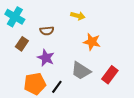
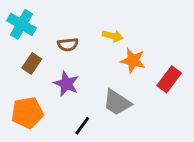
yellow arrow: (78, 16) -> (113, 36), moved
red rectangle: (110, 75) -> (169, 79), moved
orange pentagon: (35, 84) -> (27, 113), moved

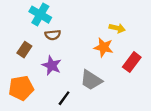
cyan cross: (22, 24) -> (40, 15), moved
yellow arrow: (113, 36) -> (117, 28), moved

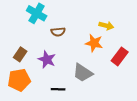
brown semicircle: (53, 35) -> (58, 32), moved
brown rectangle: (24, 50) -> (20, 54), moved
black line: (64, 98) -> (58, 89), turned 56

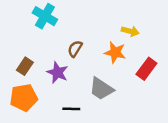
brown semicircle: (58, 32) -> (75, 49), moved, turned 128

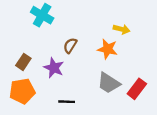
red rectangle: (146, 69) -> (137, 89), moved
gray trapezoid: (101, 89) -> (109, 83), moved

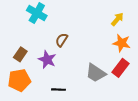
yellow arrow: (122, 29) -> (117, 19), moved, turned -64
orange star: (108, 49) -> (122, 43), moved
red rectangle: (137, 89) -> (121, 68), moved

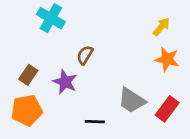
red rectangle: (121, 68) -> (167, 109), moved
black line: (59, 90) -> (95, 122), moved

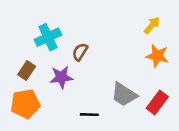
cyan cross: (51, 18) -> (48, 37), moved, turned 35
purple star: (65, 82) -> (61, 77), turned -30

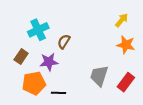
gray trapezoid: (124, 95) -> (99, 76), turned 75
orange pentagon: (25, 104) -> (34, 83), moved
black line: (89, 115) -> (59, 93), moved

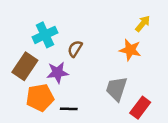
orange star: (126, 45) -> (130, 50), moved
brown rectangle: (21, 57) -> (25, 66), size x1.5
red rectangle: (126, 82) -> (140, 108), moved

